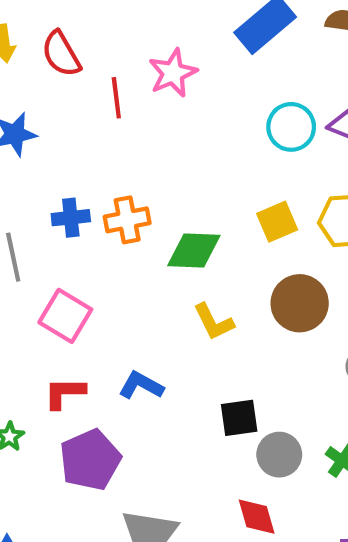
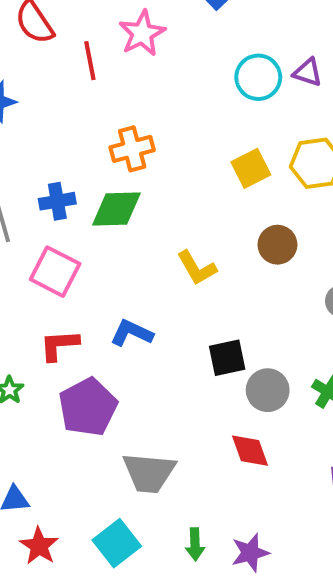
blue cross: (71, 218) -> (57, 201), moved
orange cross: (127, 220) -> (132, 149), moved
green diamond: (194, 250) -> (116, 209), moved
brown circle: (300, 303) -> (277, 245), size x0.7

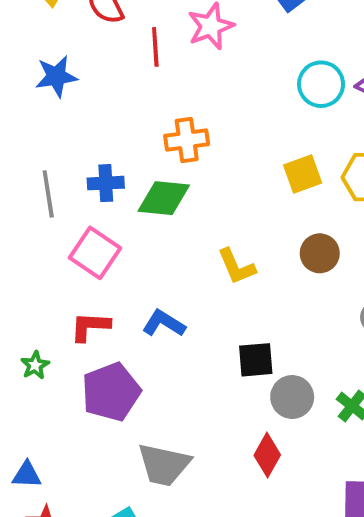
red diamond: (250, 451) -> (267, 455), turned 42

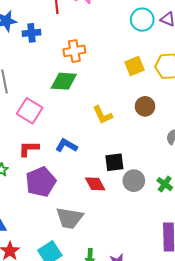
blue cross: (106, 183) -> (31, 33), moved
red diamond: (267, 455) -> (95, 184), moved, turned -55

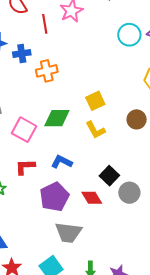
orange cross: (74, 51) -> (47, 71), moved
yellow square: (135, 66) -> (95, 101), moved
green diamond: (64, 81) -> (57, 118), moved
black square: (114, 162) -> (109, 176), turned -36
purple pentagon: (41, 182) -> (54, 197), moved

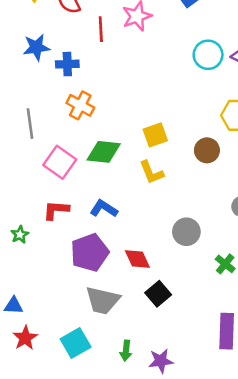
orange cross: (47, 71) -> (80, 105), moved, turned 35
brown circle: (137, 119) -> (207, 150), moved
black square: (109, 176) -> (158, 294), moved
gray circle: (129, 193) -> (186, 232), moved

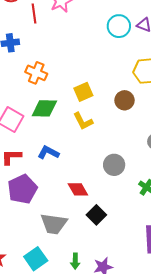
orange cross: (80, 105) -> (36, 73), moved
purple pentagon: (90, 253) -> (22, 189), moved

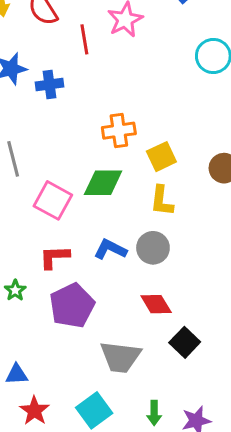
orange cross: (36, 73) -> (119, 131), moved, turned -30
yellow L-shape: (83, 121) -> (162, 201), turned 35
gray circle: (114, 165) -> (153, 248), moved

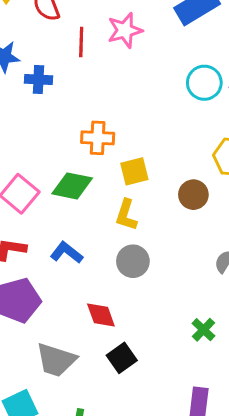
gray circle: (153, 248) -> (133, 261), moved

